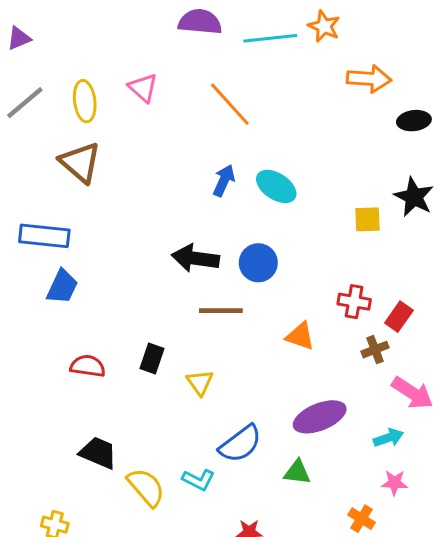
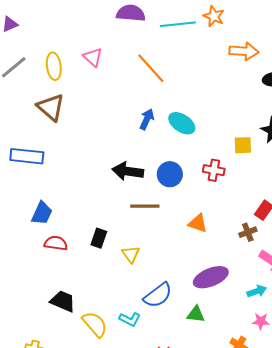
blue trapezoid: (62, 287) -> (42, 213), moved
red cross: (354, 302) -> (214, 170), moved

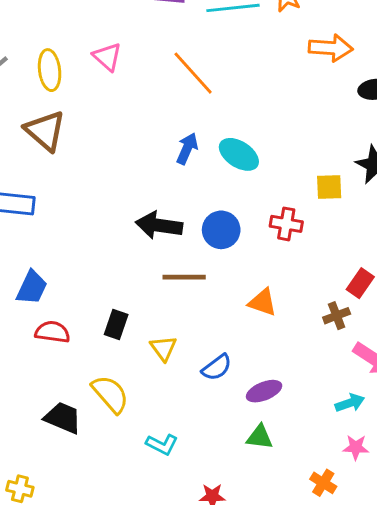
purple ellipse: (211, 277) -> (264, 391), moved, size x0.7
blue semicircle: (158, 295) -> (217, 367), moved, size x0.7
yellow semicircle: (95, 324) -> (110, 394), moved

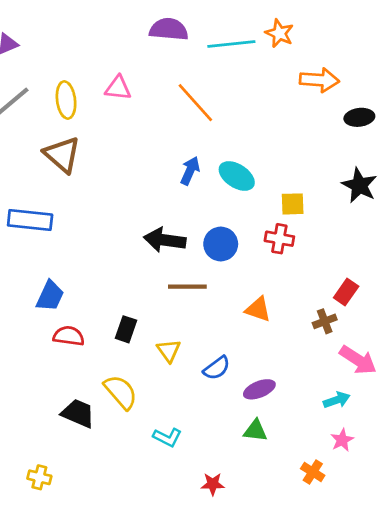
pink triangle: (107, 57) -> (118, 88), turned -36
yellow square: (329, 187) -> (293, 204), moved
pink star: (356, 447) -> (342, 440), turned -30

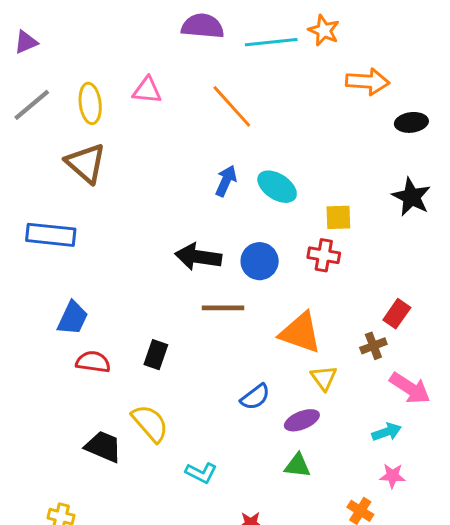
orange triangle: (258, 309) -> (300, 333), size x1.5
yellow triangle: (169, 351) -> (324, 378), moved
pink star: (342, 440) -> (392, 476), turned 30

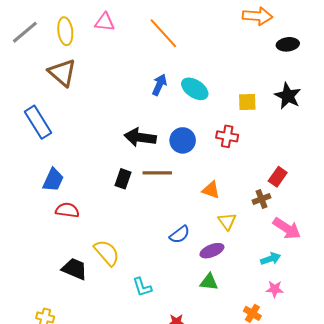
yellow square: (338, 217) -> (247, 102), moved
blue rectangle: (51, 235) -> (38, 122), turned 52
orange triangle: (300, 333) -> (211, 190), size x0.6
black rectangle: (156, 355) -> (123, 179), moved
cyan L-shape: (201, 473) -> (142, 287), turned 45

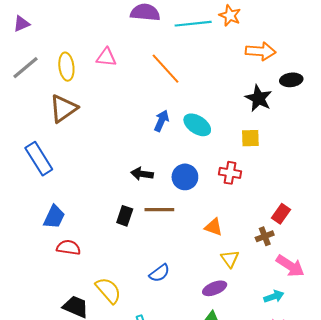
brown triangle: (62, 73) -> (63, 108), turned 44
black star: (288, 96) -> (259, 98), moved
black arrow: (140, 137) -> (142, 174), size x0.7
blue semicircle: (180, 234) -> (159, 273), moved

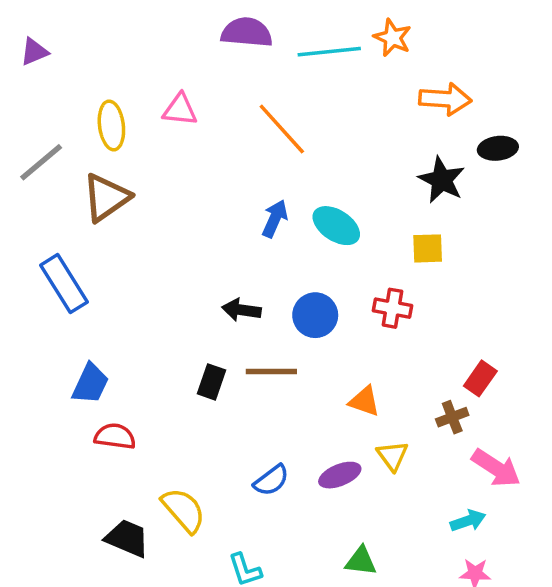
gray line: (26, 68) -> (41, 162), moved
purple ellipse: (215, 288) -> (340, 475), moved

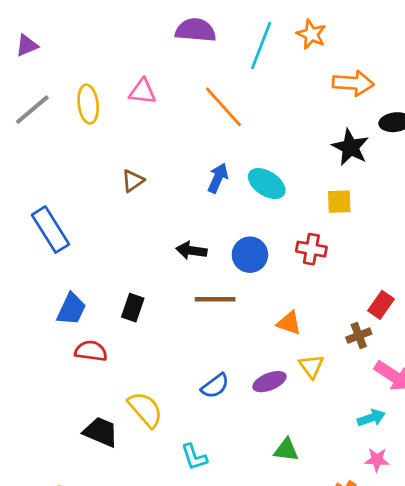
cyan line: (329, 52) -> (261, 45), turned -63
gray line: (41, 162) -> (32, 110), moved
brown triangle: (106, 197) -> (133, 181), moved, size x0.6
black rectangle: (212, 382) -> (133, 308), moved

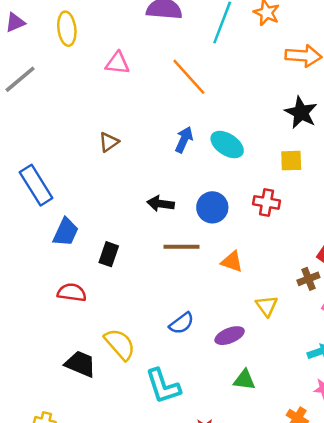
yellow ellipse: (88, 104) -> (67, 29), moved
blue trapezoid: (71, 309) -> (66, 232), moved
orange triangle: (289, 323) -> (232, 262), moved
purple ellipse: (269, 382) -> (230, 336), moved
cyan L-shape: (194, 457) -> (163, 386), size x1.5

